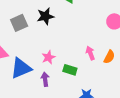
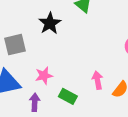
black star: (45, 16) -> (50, 23), turned -30
gray square: (19, 23) -> (15, 45), moved

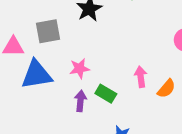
purple arrow: (35, 102) -> (80, 101), moved

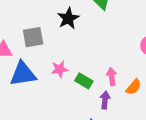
green rectangle: (106, 94) -> (84, 81), moved
purple arrow: (80, 101) -> (105, 100), moved

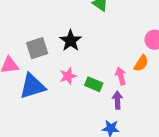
black star: (68, 18) -> (71, 41), moved
orange semicircle: (134, 87) -> (141, 63), moved

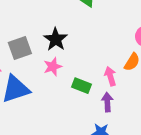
pink star: (68, 76) -> (53, 67), moved

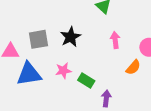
pink star: (53, 67) -> (63, 71), moved
pink arrow: (110, 76) -> (115, 40), moved

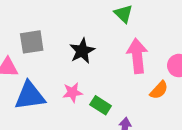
gray square: (38, 39) -> (32, 42), moved
pink arrow: (115, 40) -> (137, 56), size x1.6

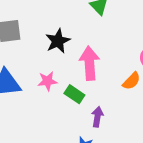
pink arrow: (137, 56) -> (89, 63), moved

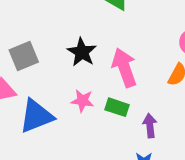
pink star: (47, 81) -> (82, 101), turned 30

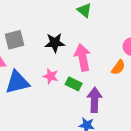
black star: (82, 52) -> (55, 43), turned 30
purple arrow: (150, 126) -> (94, 100), size x1.5

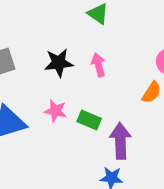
pink arrow: (83, 57) -> (98, 65), moved, size x0.6

